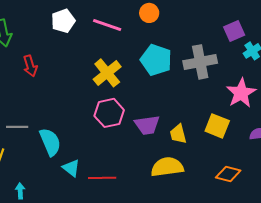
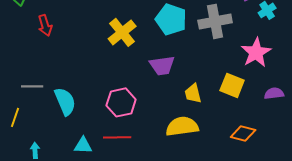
pink hexagon: (109, 113) -> (121, 102), moved
purple trapezoid: (147, 125) -> (162, 65), moved
cyan triangle: (71, 168) -> (83, 145), moved, turned -36

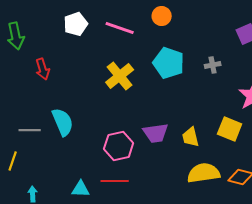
gray cross: (215, 21) -> (213, 65), size x0.5
purple trapezoid: (162, 65) -> (156, 133), moved
cyan semicircle: (65, 101) -> (63, 122), moved
yellow semicircle: (182, 126) -> (204, 173), moved

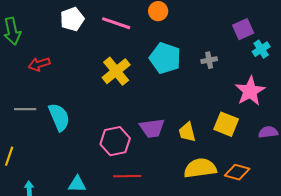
red arrow: (43, 69) -> (39, 64), turned 90
gray line: (30, 130) -> (25, 109), moved
red line: (115, 181) -> (127, 176), moved

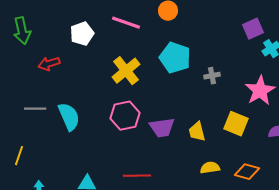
white pentagon: (72, 19) -> (82, 34), moved
gray cross: (209, 60) -> (212, 76), moved
pink hexagon: (115, 141) -> (125, 116), moved
yellow semicircle: (200, 168) -> (210, 168), size x0.6

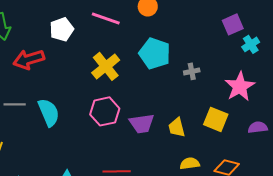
red arrow: (49, 64) -> (29, 59), size x1.4

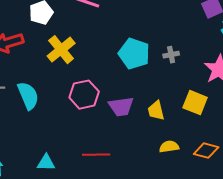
cyan pentagon: (155, 53) -> (134, 54), moved
yellow cross: (106, 66) -> (61, 50), moved

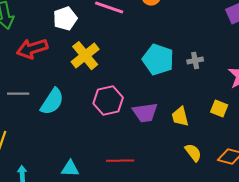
cyan semicircle: (28, 96) -> (52, 102), turned 56
yellow square: (195, 103) -> (219, 109), size x0.7
yellow semicircle: (169, 147) -> (193, 153), turned 60

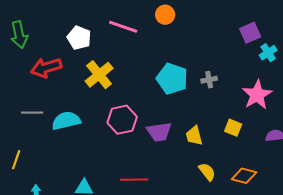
white pentagon: (65, 19) -> (79, 38), turned -30
cyan semicircle: (52, 102) -> (66, 121), turned -136

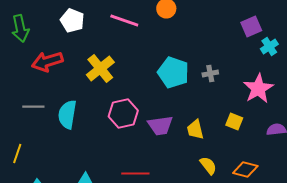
white pentagon: (79, 38) -> (72, 20), moved
cyan semicircle: (66, 121) -> (67, 114), turned -68

